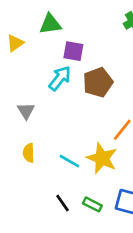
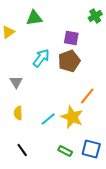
purple square: (73, 51) -> (71, 38), moved
cyan line: (69, 161) -> (48, 119), turned -70
black line: (63, 203) -> (22, 150), moved

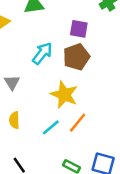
orange line: (87, 96) -> (78, 123), moved
yellow star: (72, 117) -> (64, 95), moved

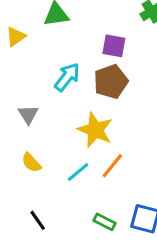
yellow semicircle: (14, 120) -> (31, 163), turned -42

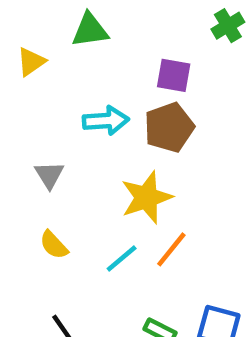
cyan arrow: (67, 77) -> (106, 121), turned 48
yellow star: (95, 130) -> (146, 197), turned 30

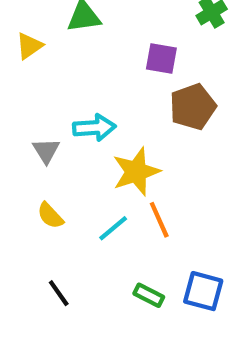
cyan arrow: (106, 121) -> (94, 128), moved
brown pentagon: (169, 127) -> (193, 107), moved
orange line: (171, 249) -> (159, 220), turned -63

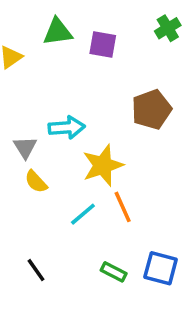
purple square: (161, 58) -> (103, 44), moved
yellow semicircle: (50, 216) -> (36, 182), moved

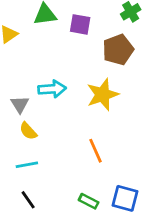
brown pentagon: (152, 109) -> (118, 50), moved
yellow star: (103, 165) -> (103, 95), moved
cyan line: (83, 214) -> (27, 165), moved, turned 30

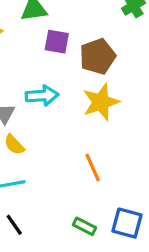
purple square: (80, 24) -> (57, 42), moved
brown pentagon: (118, 50) -> (98, 56), moved

